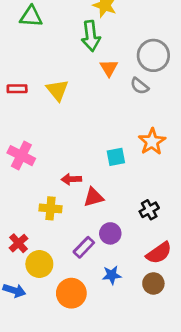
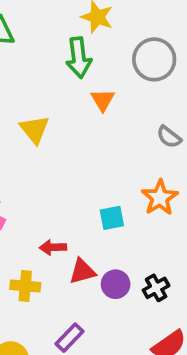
gray circle: (153, 55) -> (154, 59), moved
gray semicircle: (139, 86) -> (169, 137), moved
purple circle: (110, 233) -> (116, 284), moved

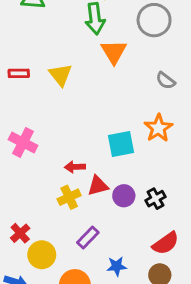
orange triangle: (103, 100) -> (114, 52), size x1.4
cyan square: (112, 218) -> (121, 144), size x1.4
yellow cross: (25, 286) -> (69, 197), moved, turned -30

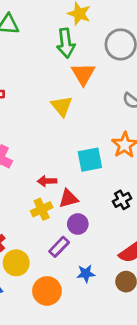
yellow triangle: (60, 75) -> (62, 106), moved
purple circle: (124, 196) -> (78, 224), moved
black cross: (155, 199) -> (122, 200), moved

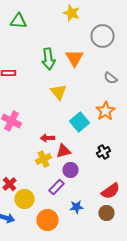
green arrow: (66, 43) -> (48, 59), moved
yellow triangle: (62, 106) -> (58, 92), moved
cyan square: (90, 160) -> (80, 122), turned -30

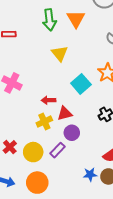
yellow circle: (24, 199) -> (33, 152), moved
blue star: (76, 207) -> (90, 174), moved
orange circle: (48, 220) -> (37, 183), moved

